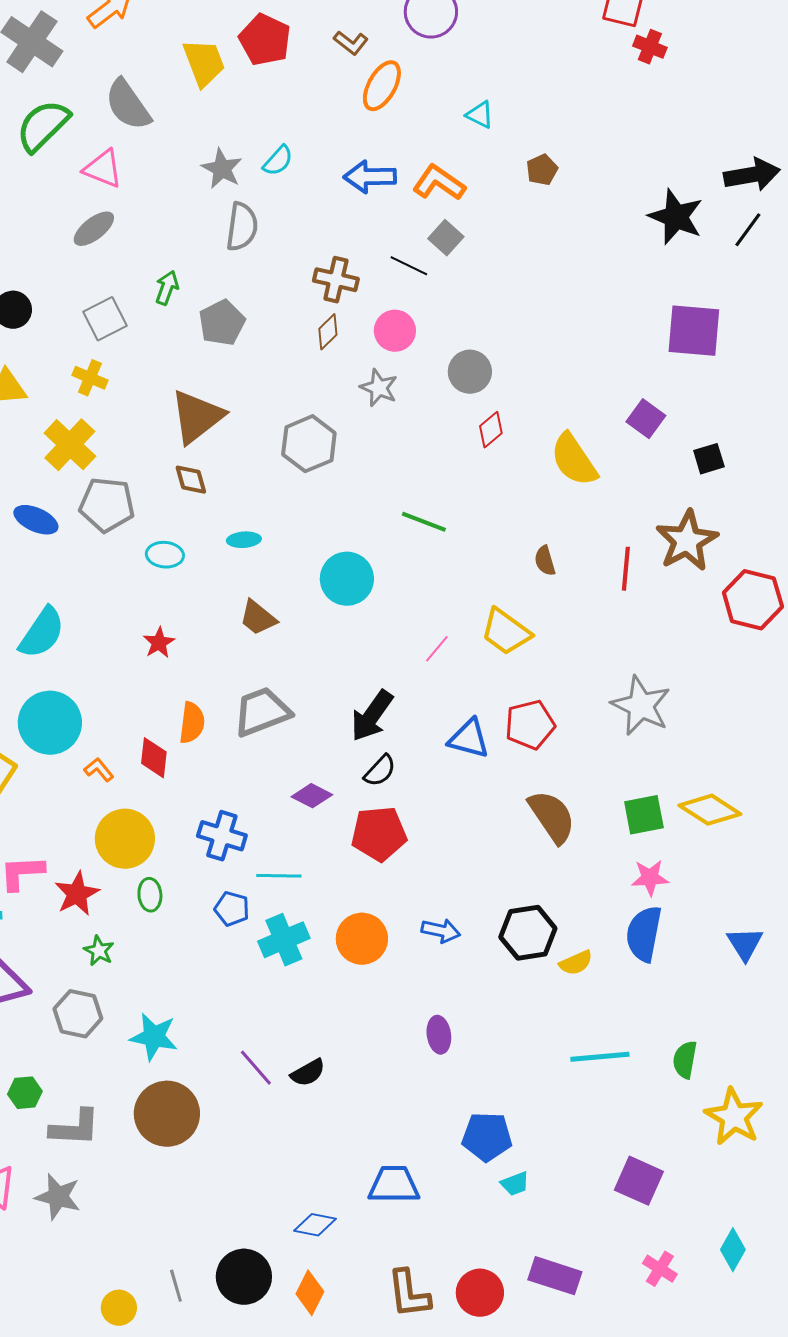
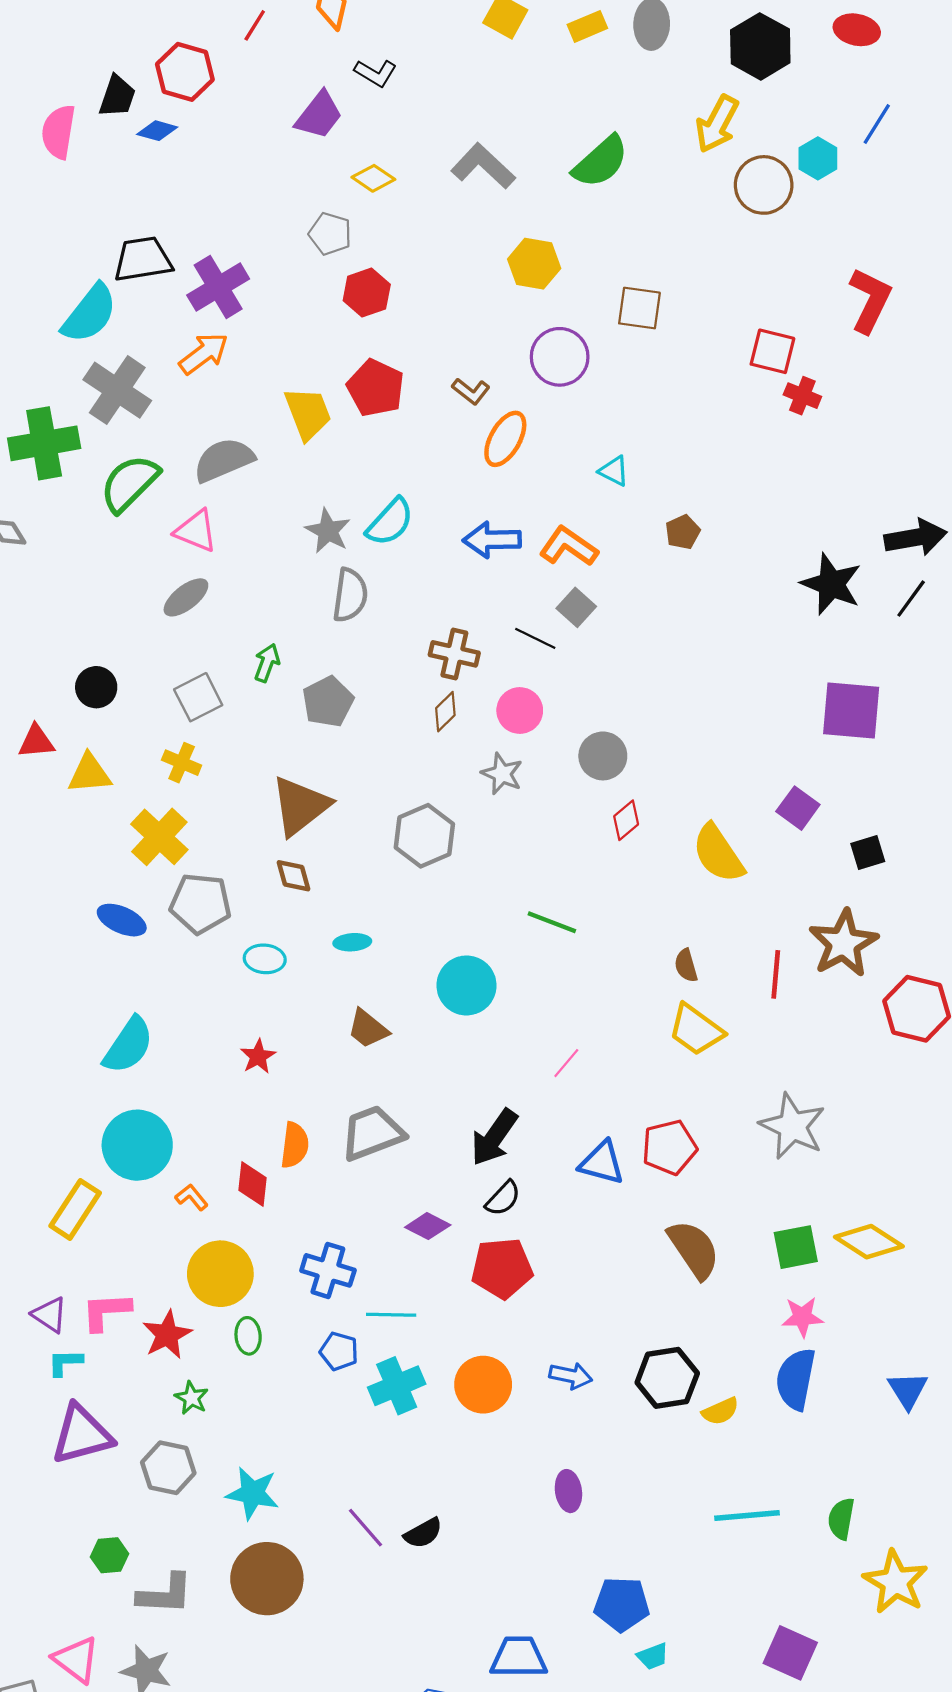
gray semicircle: (128, 105) -> (224, 460), turned 102
cyan semicircle: (278, 161) -> (390, 522), size x1.4
yellow trapezoid: (506, 632) -> (696, 1030), moved

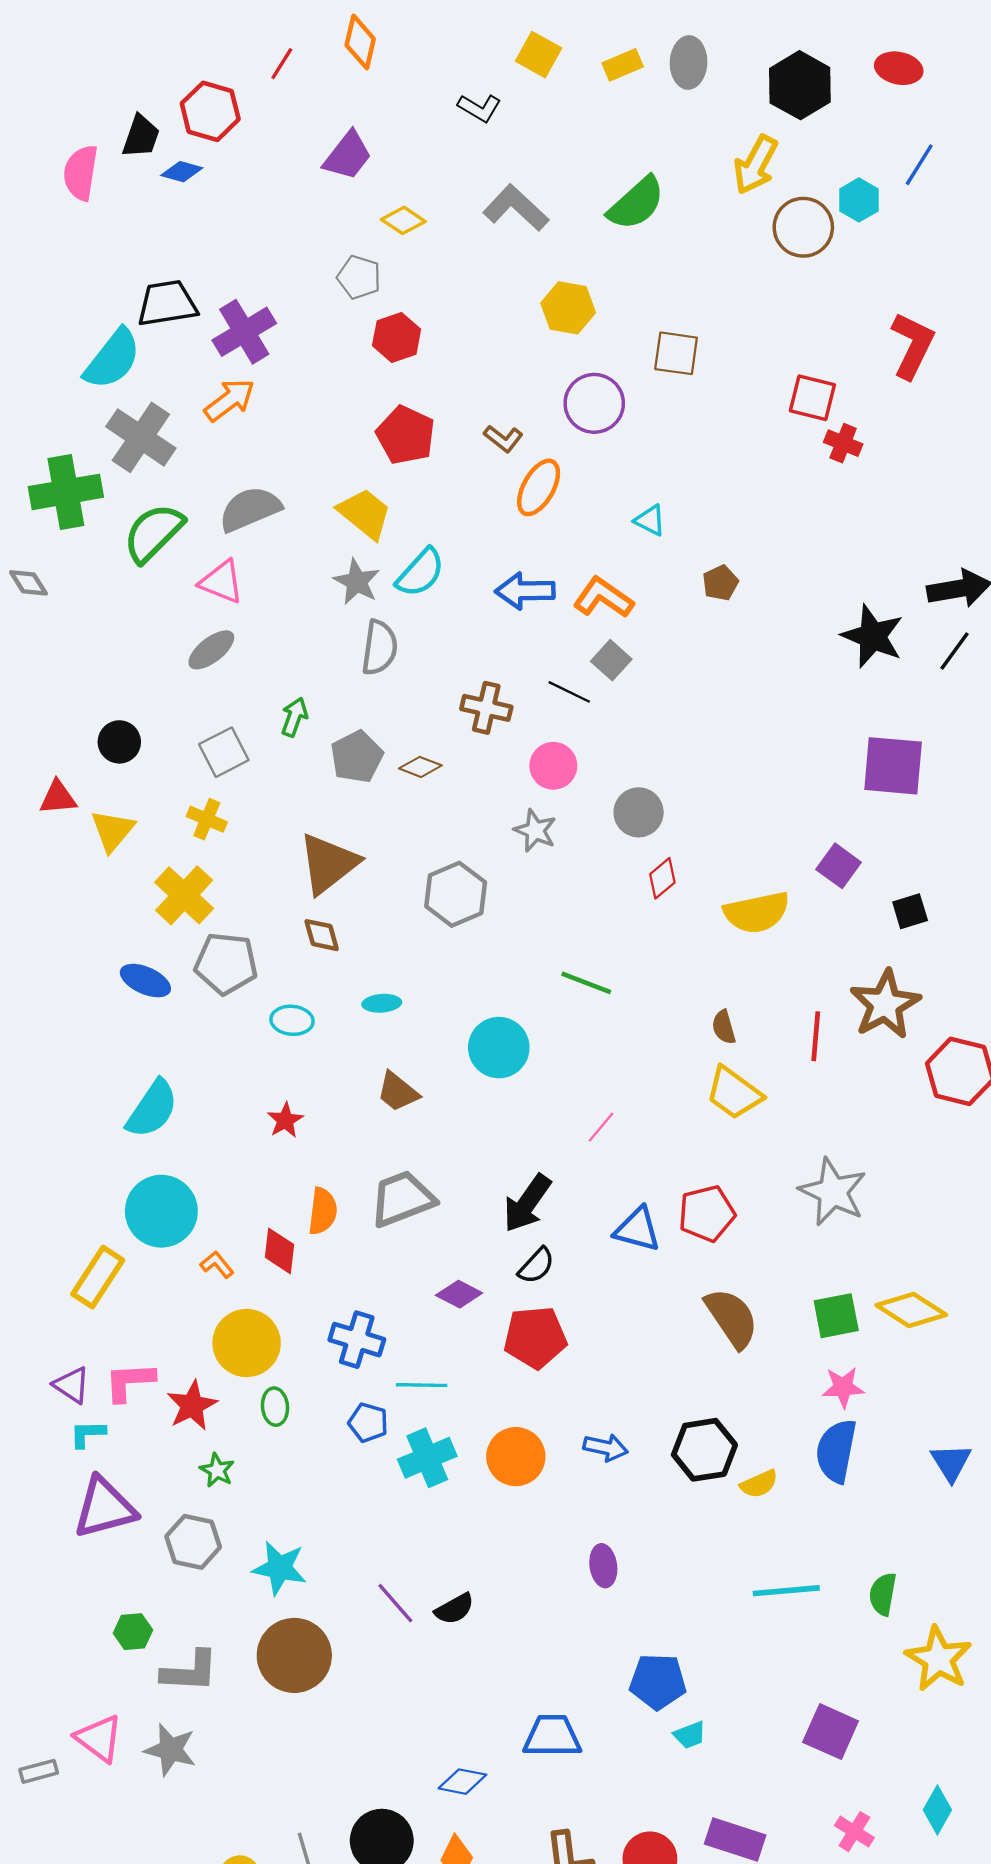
black L-shape: (376, 73) -> (479, 108), moved
yellow trapezoid: (308, 413) -> (365, 514), moved, turned -30
brown diamond: (445, 712) -> (420, 767), moved, turned 66
yellow triangle: (90, 774) -> (112, 831), turned -45
yellow semicircle: (718, 854) -> (757, 912), turned -68

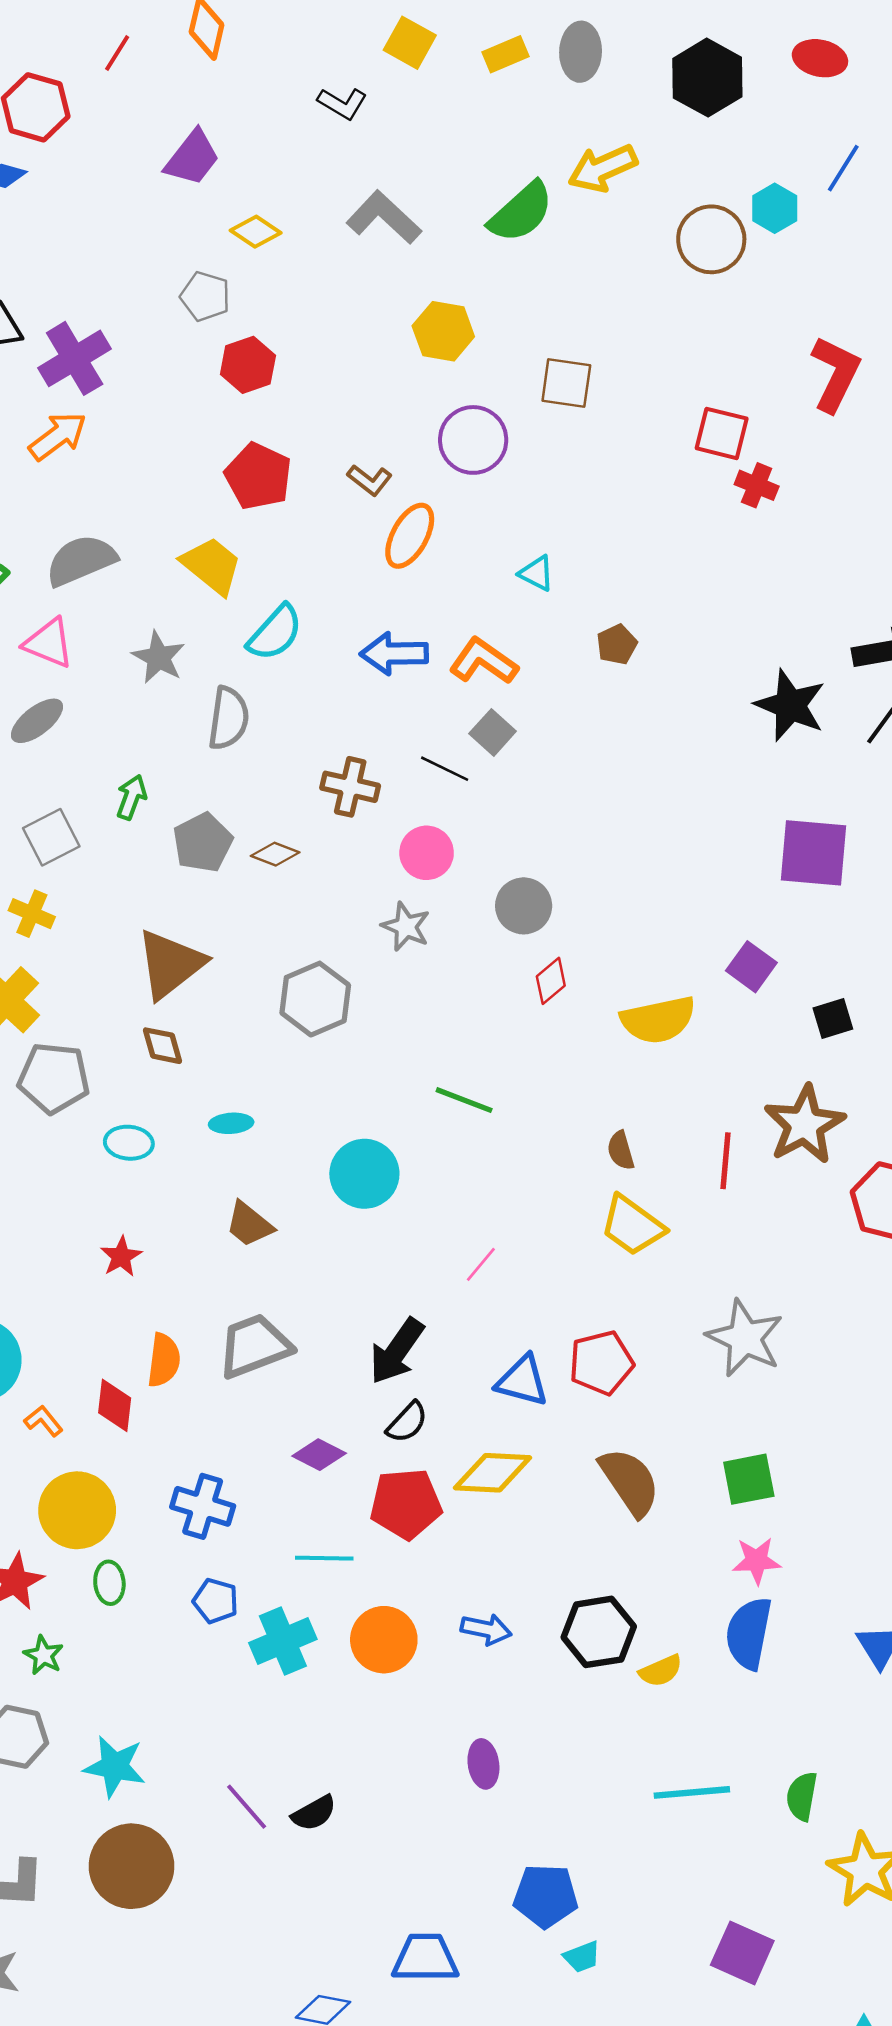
yellow arrow: (756, 165) -> (603, 168), moved, turned 38
gray star: (357, 582) -> (159, 657), moved
yellow diamond: (911, 1310) -> (493, 1473), moved, turned -30
cyan line: (422, 1385) -> (324, 1558), moved

